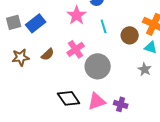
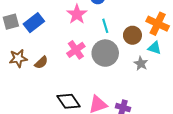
brown semicircle: (48, 54) -> (41, 62), moved
gray circle: (98, 66) -> (105, 53), moved
gray star: (145, 69) -> (141, 64), moved

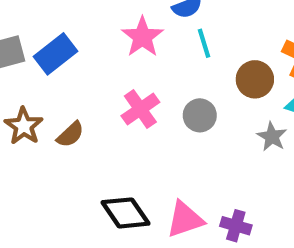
cyan line: (105, 26) -> (204, 43), moved
gray circle: (105, 53) -> (200, 115), size x0.6
brown star: (18, 58) -> (24, 126), turned -30

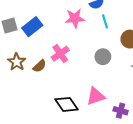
pink star: (142, 37) -> (75, 18), turned 30
pink cross: (140, 109) -> (60, 54), moved
pink triangle: (185, 219) -> (96, 96), moved

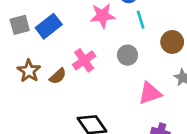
gray circle: (103, 57) -> (127, 55), moved
pink triangle: (96, 96) -> (150, 93), moved

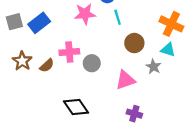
brown circle: (172, 42) -> (134, 43), moved
gray circle: (127, 55) -> (92, 63), moved
pink cross: (84, 60) -> (69, 52), turned 30

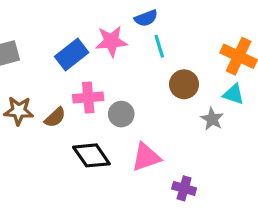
blue rectangle: (39, 23) -> (72, 55), moved
brown star: (22, 61) -> (19, 111), turned -30
pink triangle: (125, 80) -> (146, 157), moved
black diamond: (76, 107) -> (91, 155), moved

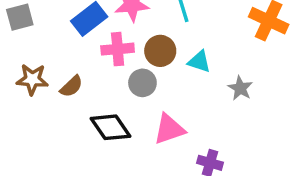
brown circle: (184, 84) -> (160, 51), moved
cyan triangle: (234, 94) -> (199, 62), moved
pink cross: (88, 98) -> (118, 49), moved

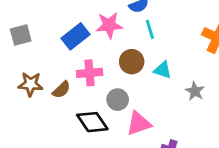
pink cross: (118, 49) -> (90, 73), moved
gray circle: (142, 83) -> (118, 100), moved

